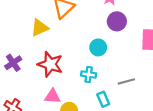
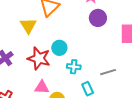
yellow triangle: (40, 28) -> (28, 26), turned -36
cyan circle: (98, 47) -> (59, 48), moved

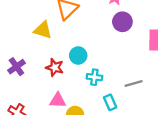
yellow triangle: (28, 26) -> (43, 30), turned -42
red star: (39, 58) -> (55, 67), size x0.7

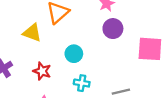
cyan circle: (78, 56) -> (74, 54), moved

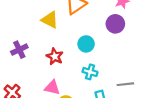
purple circle: (113, 29) -> (115, 24), moved

